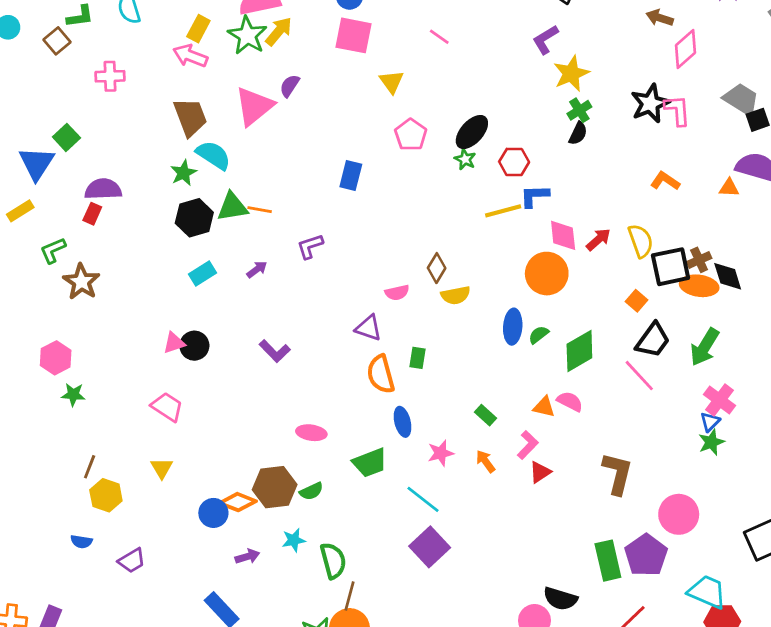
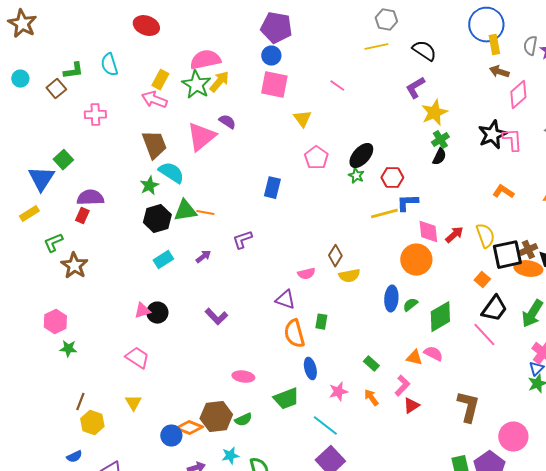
purple semicircle: (290, 86) -> (227, 122), turned 90
blue semicircle: (81, 542) -> (74, 457), turned -35

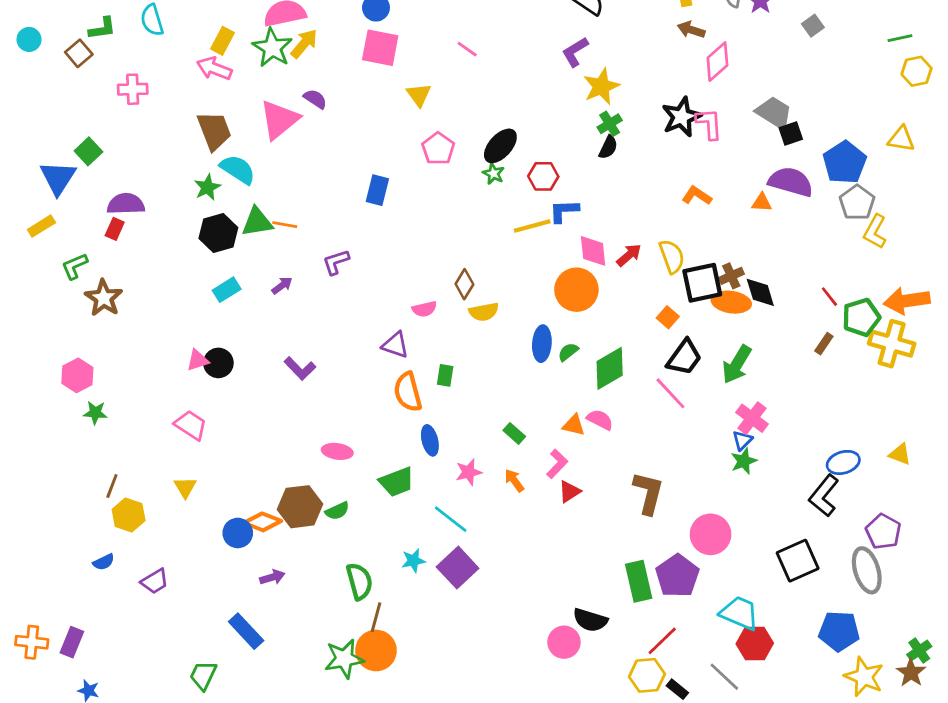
cyan star: (230, 456) -> (413, 561), moved

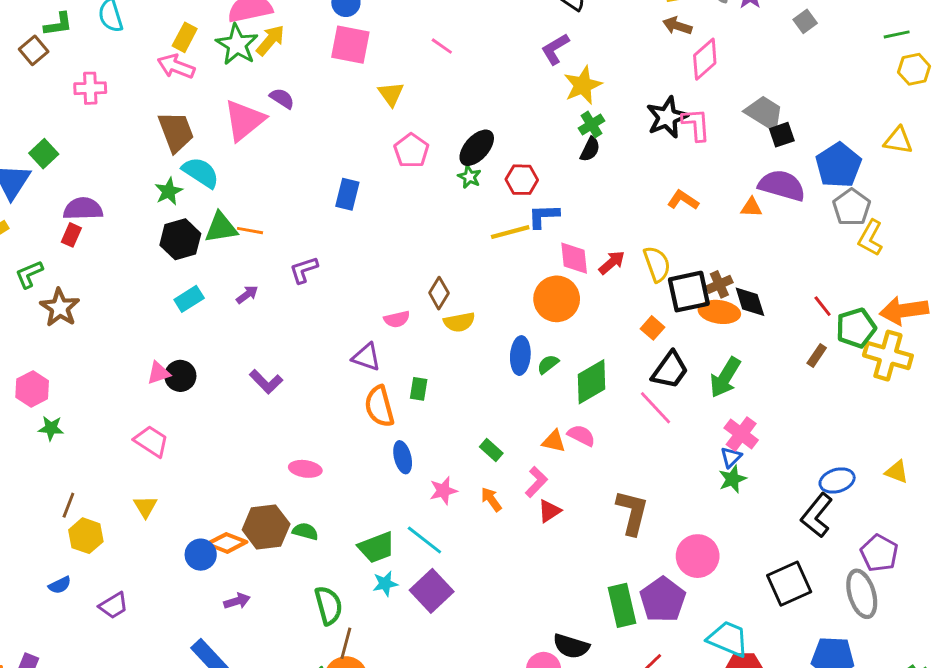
green trapezoid: (397, 482) -> (376, 547), moved
green semicircle: (337, 511) -> (305, 531), turned -140

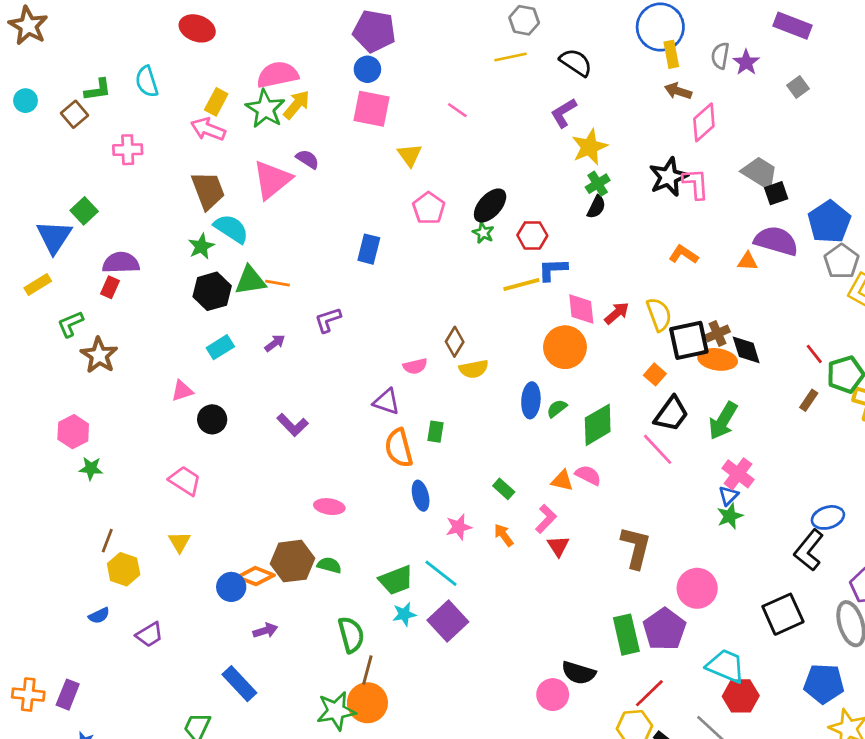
pink triangle: (159, 373) -> (182, 391), moved
red triangle: (549, 511) -> (558, 546), turned -30

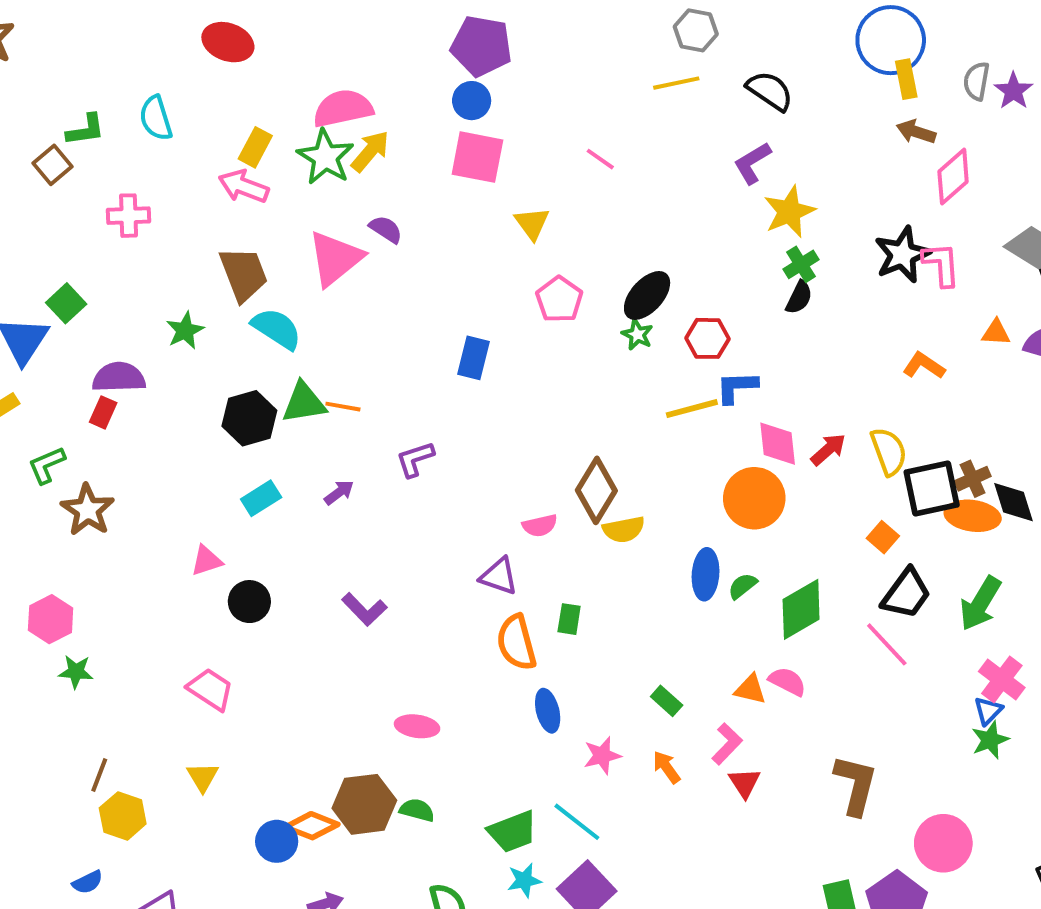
green star: (201, 246) -> (185, 331), moved
orange triangle: (748, 261) -> (996, 333), moved
brown diamond: (455, 342) -> (596, 490), size x1.5

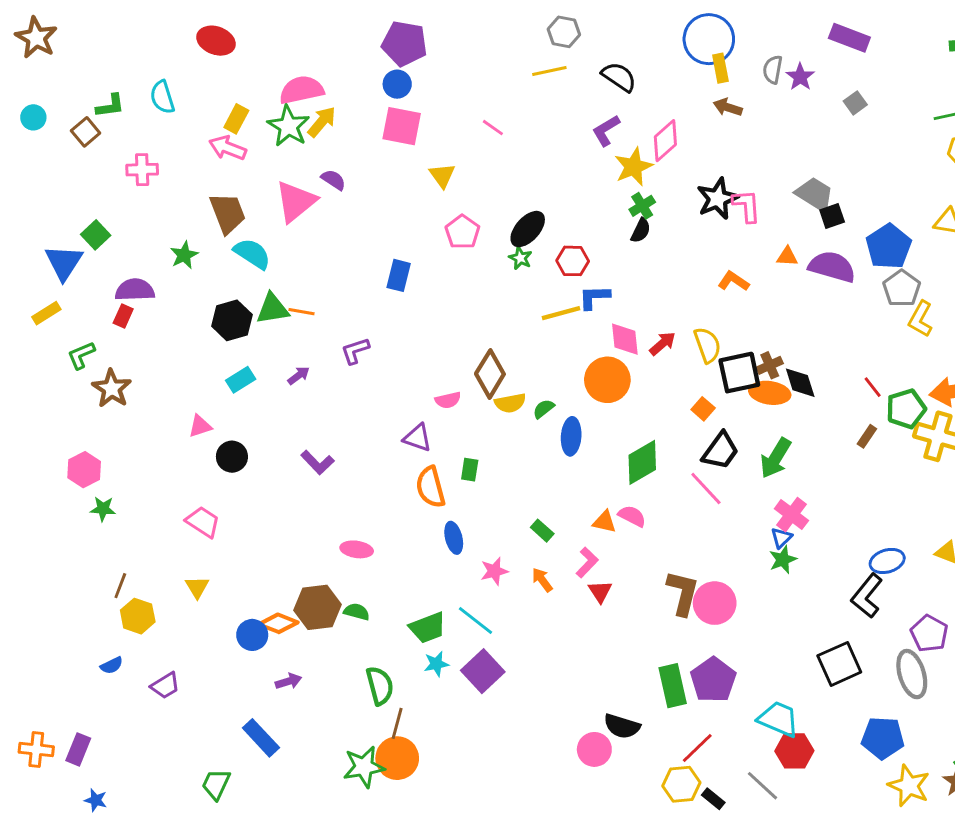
pink diamond: (953, 177) -> (665, 141), moved
green semicircle: (743, 586) -> (544, 409), moved
pink circle: (943, 843) -> (715, 603), moved

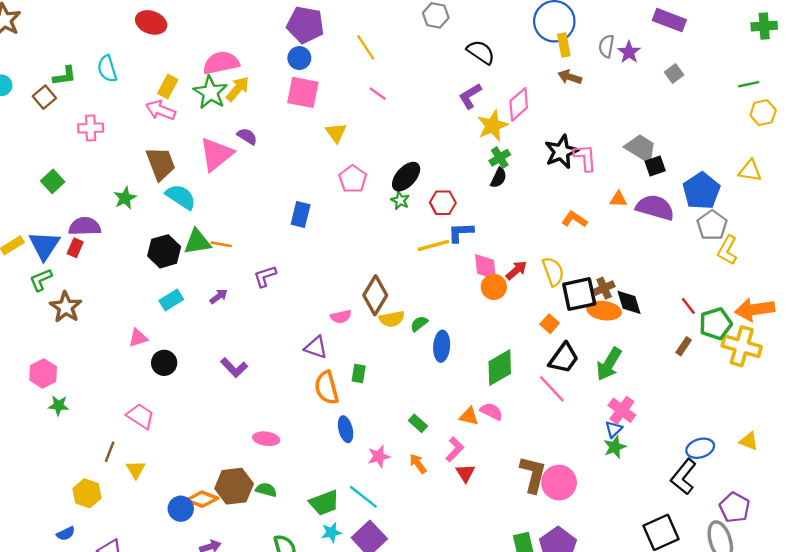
yellow line: (549, 71) -> (366, 47), moved, turned 68
blue triangle: (64, 262) -> (44, 245), moved
orange circle: (607, 380) -> (494, 287), moved, size x0.7
brown line: (120, 586) -> (110, 452), moved

